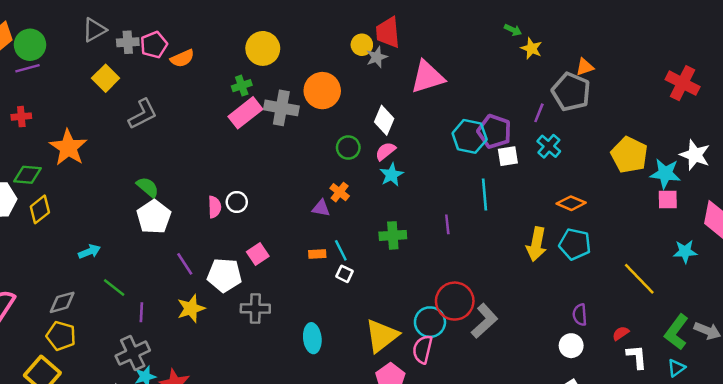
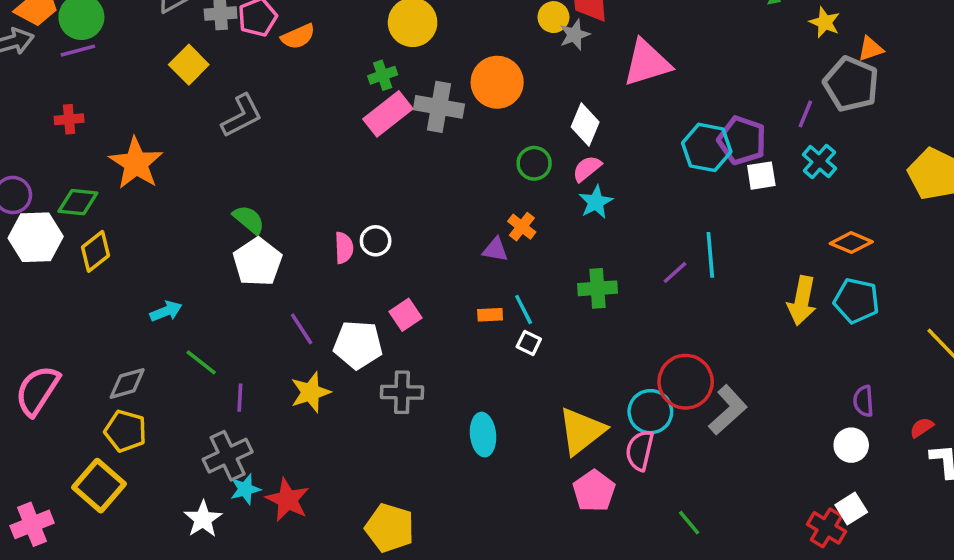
yellow star: (531, 48) -> (825, 22), moved
cyan line: (484, 195) -> (710, 255), moved
purple line: (447, 224) -> (675, 272), turned 54

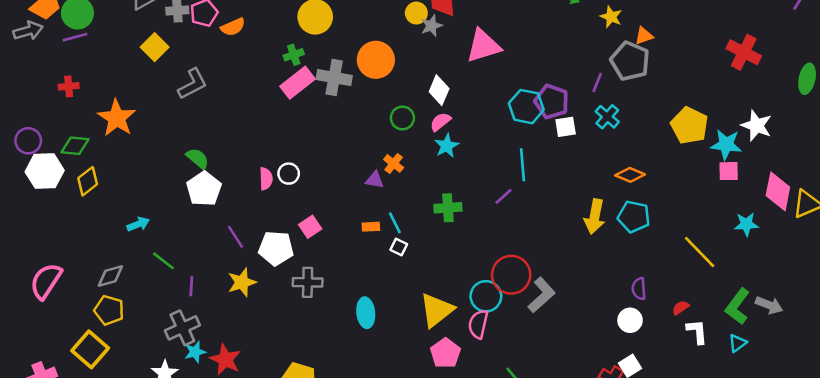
cyan line: (710, 255) -> (523, 165), moved

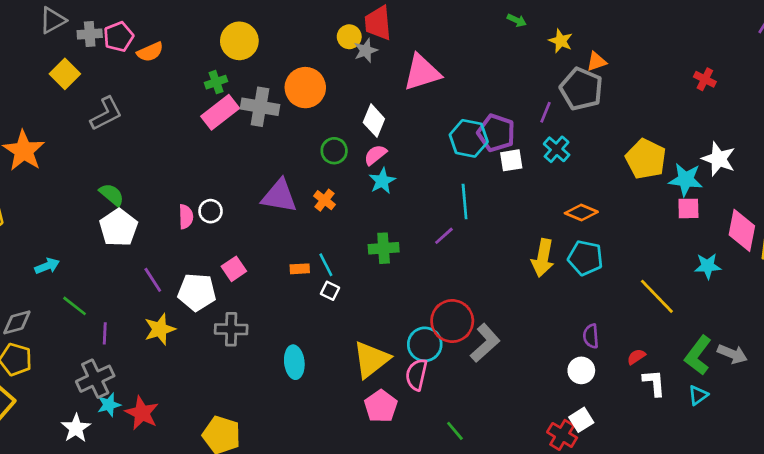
red cross: (744, 52) -> (705, 79), size x0.6
purple triangle: (375, 180) -> (279, 196), moved, size x1.8

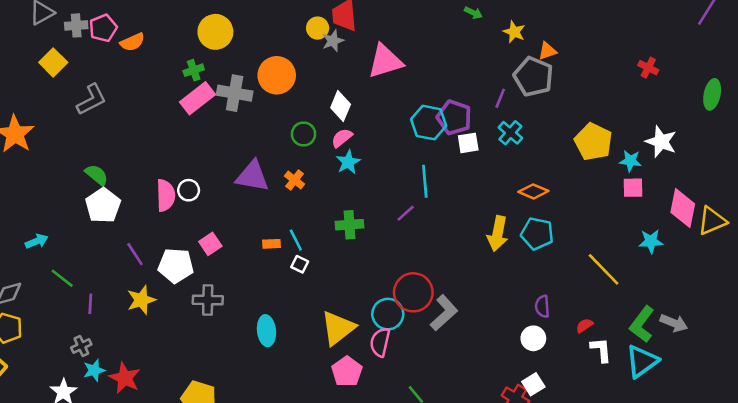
cyan star: (686, 180) -> (630, 161), size x0.7
pink semicircle: (186, 217) -> (166, 195), size x1.4
gray cross: (95, 379) -> (81, 346), size x0.6
cyan triangle: (698, 395) -> (642, 361), size x1.8

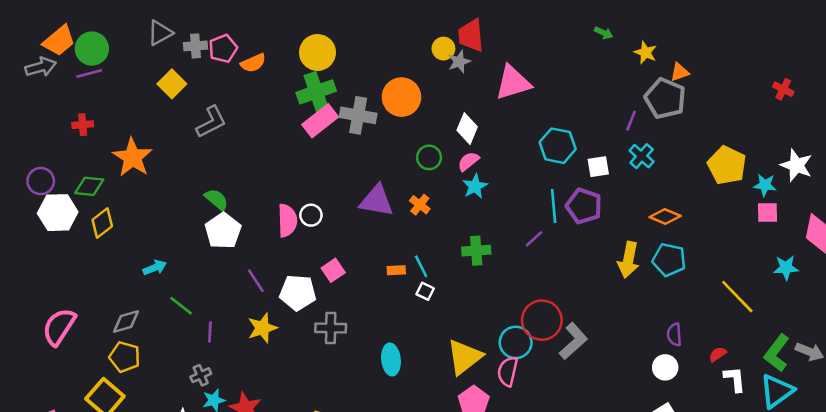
yellow circle: (215, 32) -> (317, 52), moved
green cross: (194, 70) -> (316, 92), size x1.8
purple pentagon: (454, 117) -> (584, 206), moved

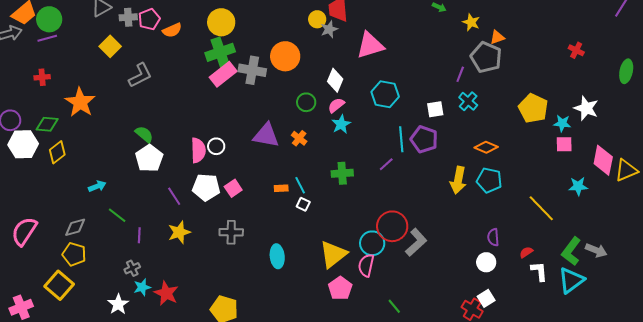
cyan hexagon: (558, 146) -> (385, 94), moved
white pentagon: (298, 293) -> (206, 187), moved

